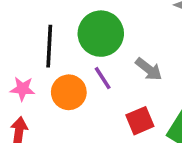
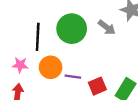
gray arrow: (149, 69) -> (107, 27), moved
purple line: (103, 78) -> (73, 77), moved, turned -49

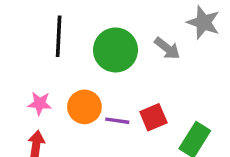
black line: (38, 37) -> (59, 36), moved
red square: (97, 86) -> (153, 117), moved

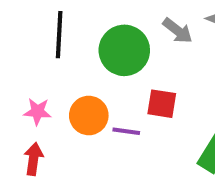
gray arrow: (167, 48) -> (178, 31), moved
red square: (153, 117) -> (162, 104), moved, turned 32

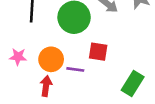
red arrow: (34, 159) -> (46, 86), moved

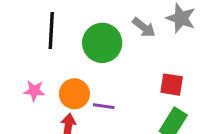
red square: (98, 52) -> (172, 85), moved

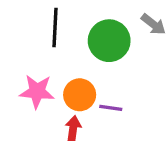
pink star: (34, 91) -> (37, 91), size x1.5

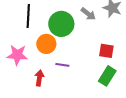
orange circle: (80, 95) -> (46, 44), moved

